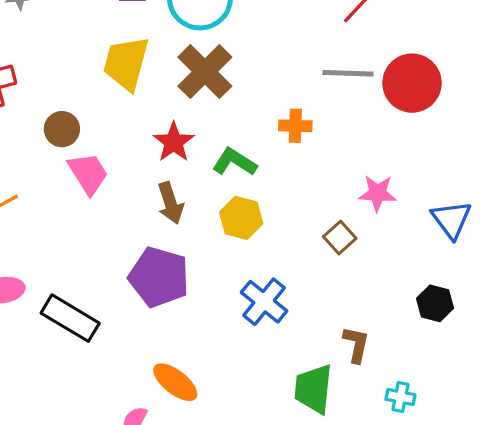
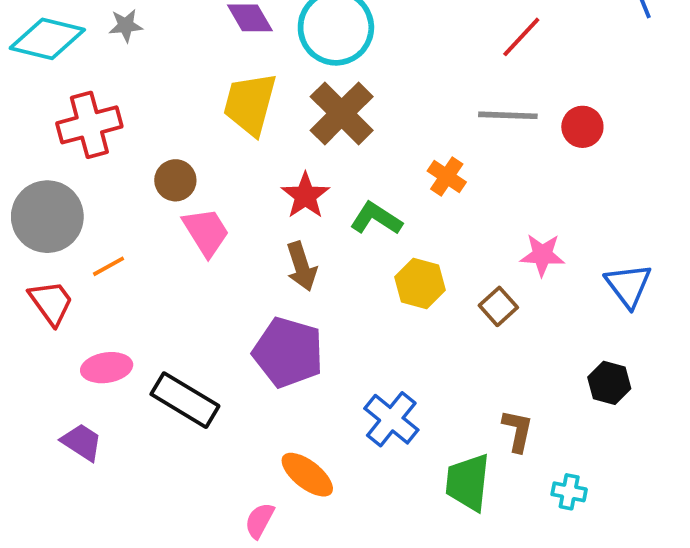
red circle: (412, 83) -> (582, 127), size x0.6
orange cross: (295, 126) -> (447, 176), turned 32
yellow hexagon: (241, 218) -> (420, 284), moved
blue cross: (264, 302) -> (391, 419), moved

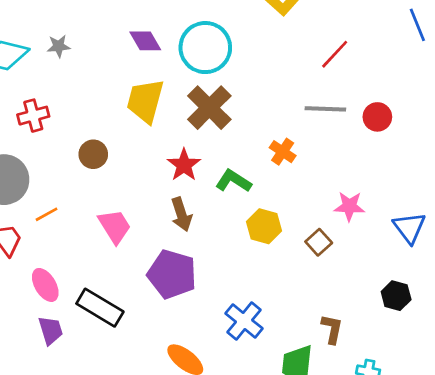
red cross: (89, 125) -> (33, 116), size x0.7
pink trapezoid: (206, 232) -> (115, 226), moved
pink ellipse: (107, 368) -> (45, 285), turned 68
purple trapezoid: (82, 442) -> (51, 330), moved, turned 40

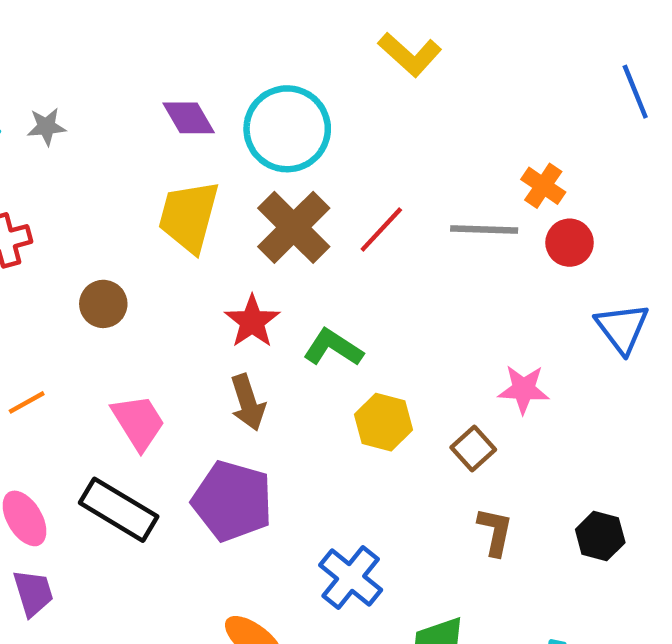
red line: (335, 54) -> (381, 230), moved
orange cross: (283, 152) -> (543, 186), moved
blue triangle: (409, 228) -> (622, 328), moved
black rectangle: (100, 308) -> (119, 510), moved
brown L-shape: (332, 329) -> (495, 532), moved

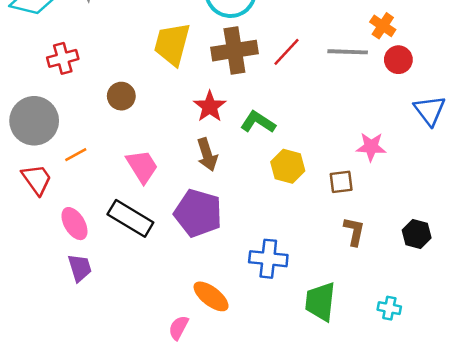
brown cross: (294, 227) -> (234, 51), turned 36
brown square: (473, 448) -> (341, 182), turned 35
blue cross: (351, 578) -> (268, 259), turned -33

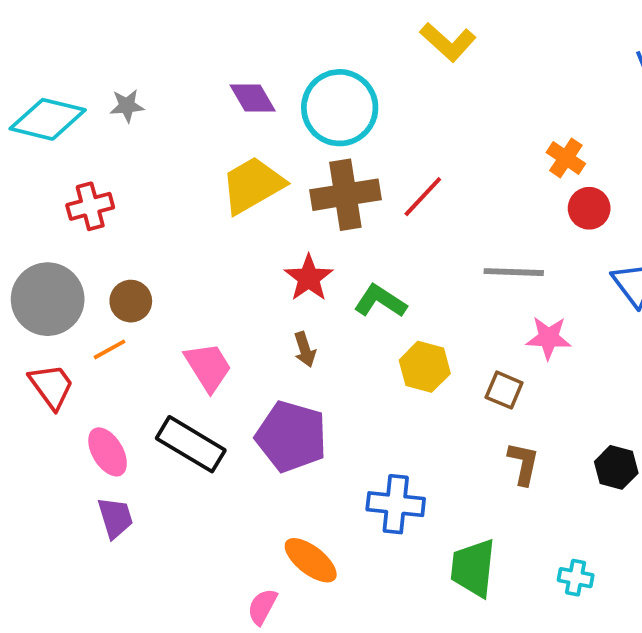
yellow trapezoid: (172, 44) -> (253, 185), turned 45
gray line: (348, 52) -> (514, 272), moved
brown circle: (121, 96) -> (131, 301), moved
brown arrow: (207, 155) -> (305, 349), size x0.7
brown square: (341, 182) -> (504, 390), turned 30

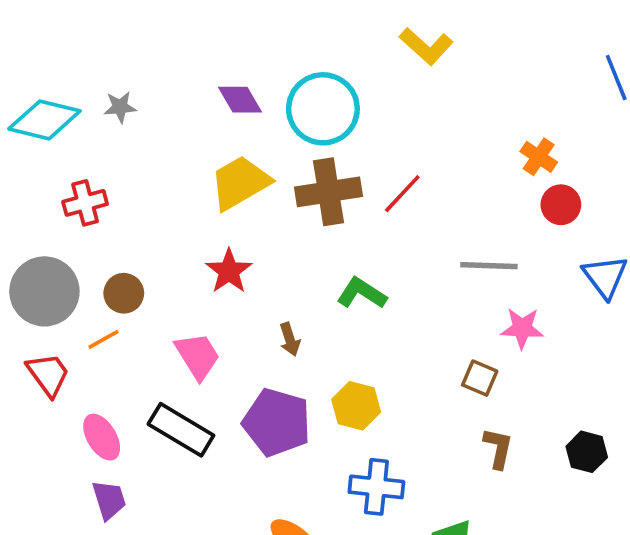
red star: (309, 278) -> (229, 271), moved
yellow hexagon: (425, 367) -> (356, 406), moved

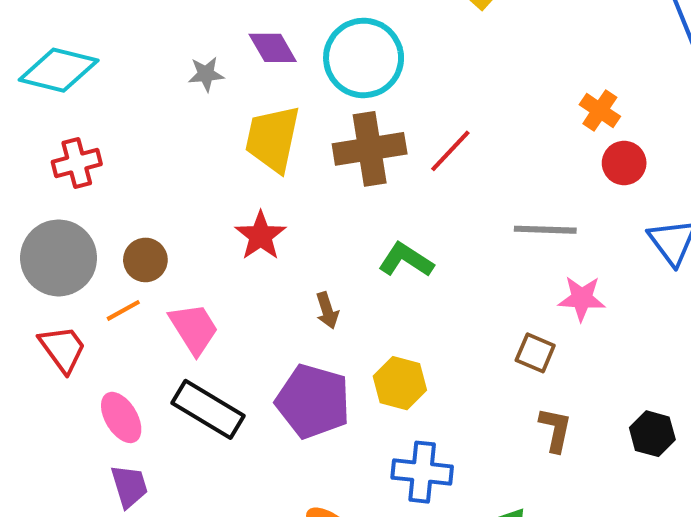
gray star: (120, 107) -> (206, 74), moved
yellow trapezoid: (240, 183) -> (273, 139), turned -48
red cross: (85, 203) -> (77, 163), moved
pink trapezoid: (198, 356) -> (194, 329), moved

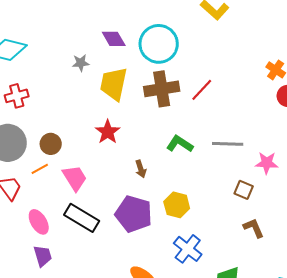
gray star: (206, 74) -> (81, 63), moved
gray line: (545, 230) -> (228, 144), moved
brown L-shape: (555, 430) -> (254, 228), turned -35
blue cross: (422, 472) -> (188, 249), turned 32

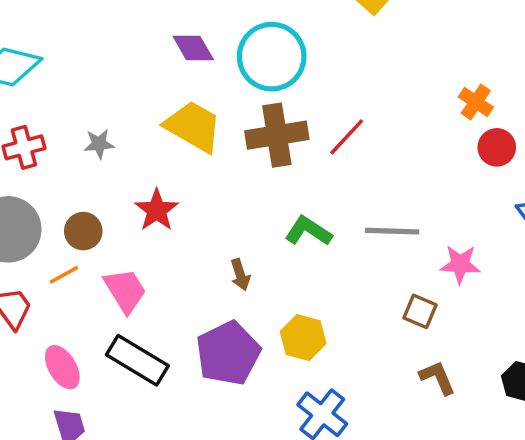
gray star: (81, 63) -> (99, 144), moved
yellow trapezoid: (114, 84) -> (193, 126), turned 108
red star: (108, 132) -> (157, 210), moved
purple pentagon: (134, 214) -> (228, 353), turned 30

